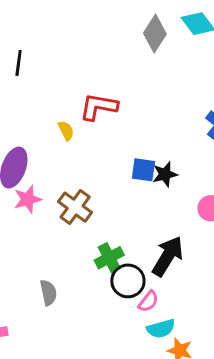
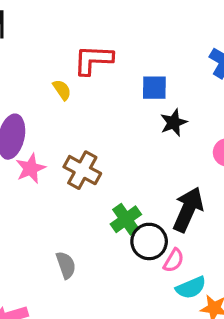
blue square: (143, 170) -> (154, 88), moved

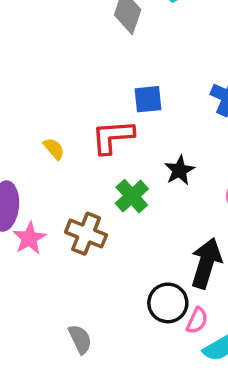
red L-shape: (93, 60) -> (113, 137), moved
blue square: (154, 88) -> (148, 99), moved
green cross: (126, 219) -> (132, 196), moved

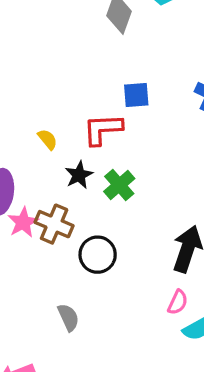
black star: (180, 170) -> (79, 175), moved
brown cross: (86, 234) -> (54, 224), moved
black circle: (168, 303) -> (98, 255), moved

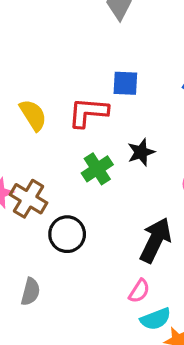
yellow semicircle: (48, 139) -> (33, 115), size x1.5
black star: (79, 175) -> (141, 152), moved
gray semicircle: (68, 317) -> (30, 292), turned 32

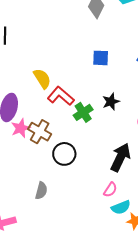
red L-shape: (88, 112) -> (61, 96), moved, turned 36

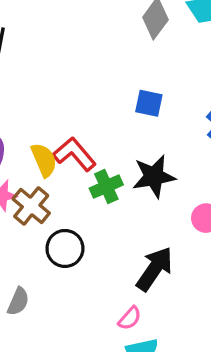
yellow semicircle: (42, 79) -> (44, 160), moved
black star: (111, 102) -> (154, 176), size x1.5

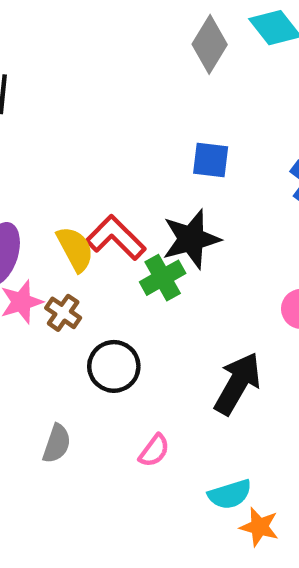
black star: (154, 176) -> (191, 239), moved
brown cross: (31, 206) -> (63, 313), size x0.7
pink semicircle: (130, 318) -> (154, 451), moved

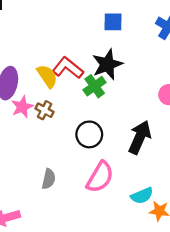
black circle: (114, 366) -> (89, 134), moved
pink semicircle: (154, 451) -> (100, 177), size x1.8

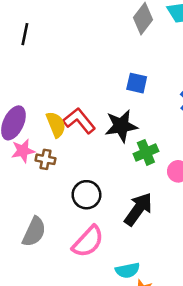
green cross: (95, 86) -> (146, 152), moved
brown cross: (45, 110) -> (45, 159), turned -30
gray semicircle: (49, 179) -> (34, 232), size x1.4

